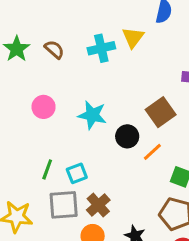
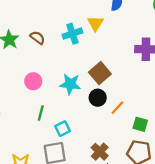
brown square: (161, 112) -> (100, 73), moved
green line: (47, 169) -> (41, 113), moved
brown cross: (98, 205) -> (100, 152), moved

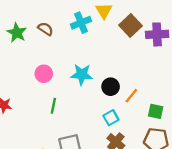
brown square: (100, 73) -> (131, 26), moved
cyan square: (63, 129) -> (111, 118), moved

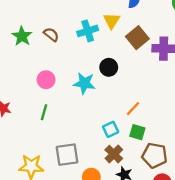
black circle: (111, 87) -> (109, 67), moved
green line: (53, 106) -> (44, 112), moved
green square: (156, 111) -> (137, 132), moved

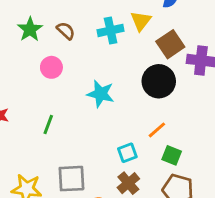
black circle: (109, 67) -> (159, 81), moved, size x1.5
pink circle: (46, 80) -> (51, 67), moved
green square: (137, 132) -> (172, 155), moved

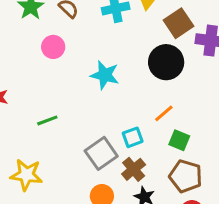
green line: (48, 124) -> (47, 120), moved, turned 48
gray square: (71, 179) -> (101, 153), moved, turned -32

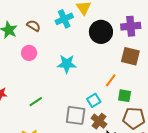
brown square: (179, 23) -> (130, 56), moved, turned -30
black circle: (166, 62) -> (101, 32), moved
gray square: (101, 153) -> (76, 115), turned -35

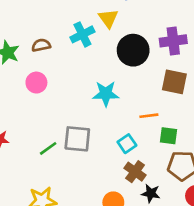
brown semicircle: (34, 26) -> (41, 45), turned -40
cyan star: (67, 64) -> (106, 94), moved
orange line: (111, 80) -> (149, 116), turned 48
gray square: (76, 115) -> (77, 139), moved

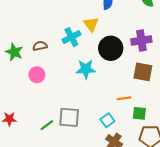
cyan star: (106, 94) -> (86, 69), moved

